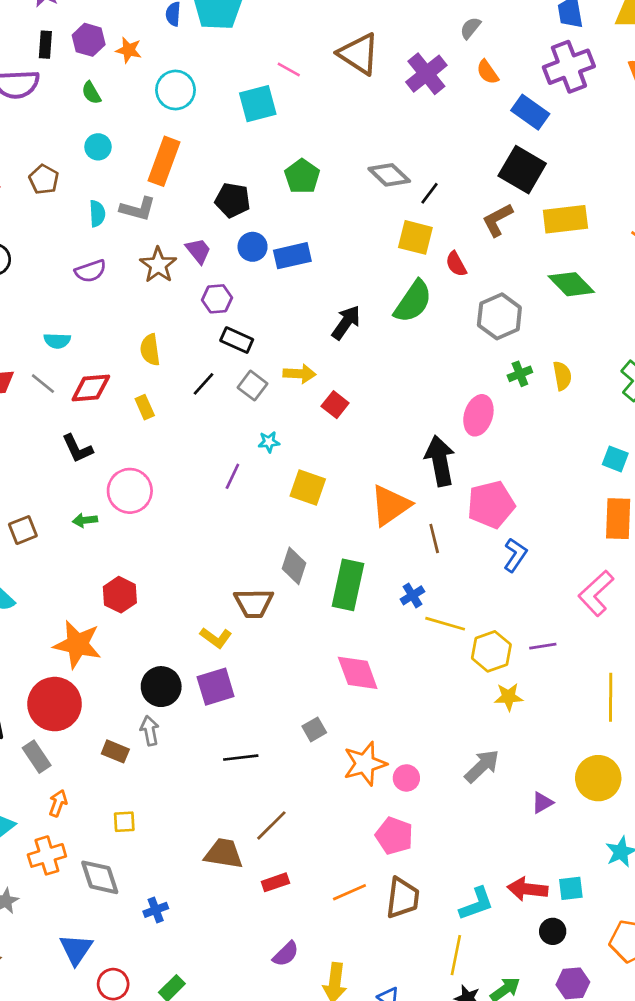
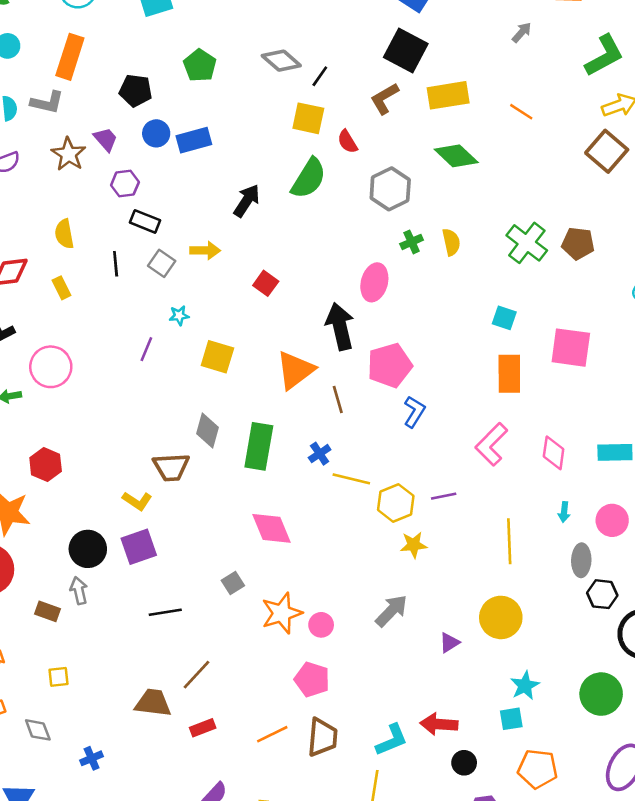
black line: (203, 384) -> (116, 264), turned -45
red square: (335, 405) -> (266, 283), moved
gray diamond: (100, 877) -> (38, 730), size x0.7
cyan square: (571, 888) -> (511, 719), moved

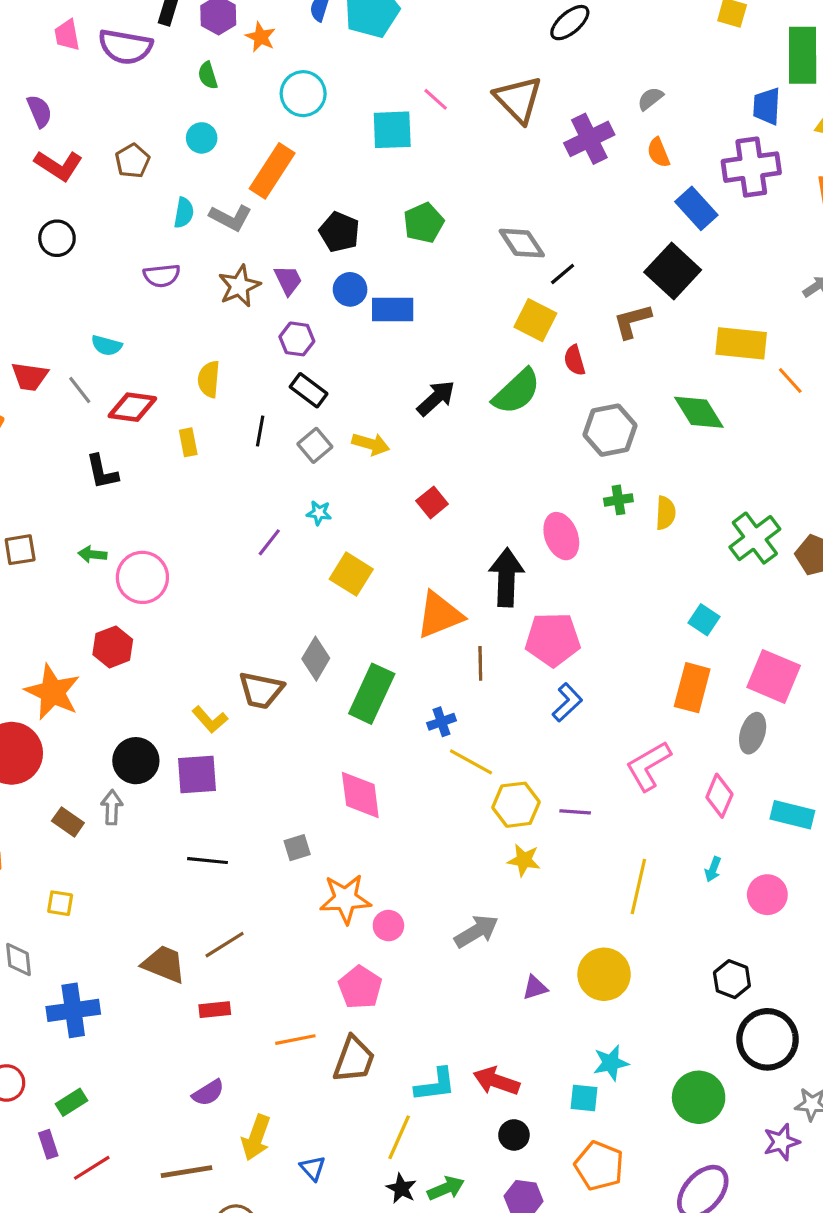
yellow rectangle: (448, 95) -> (741, 343), moved
pink ellipse: (374, 282) -> (561, 536), turned -51
pink circle: (51, 367) -> (142, 577), moved
gray ellipse: (581, 560) -> (753, 733), moved
blue cross: (92, 758) -> (73, 1010), size x1.8

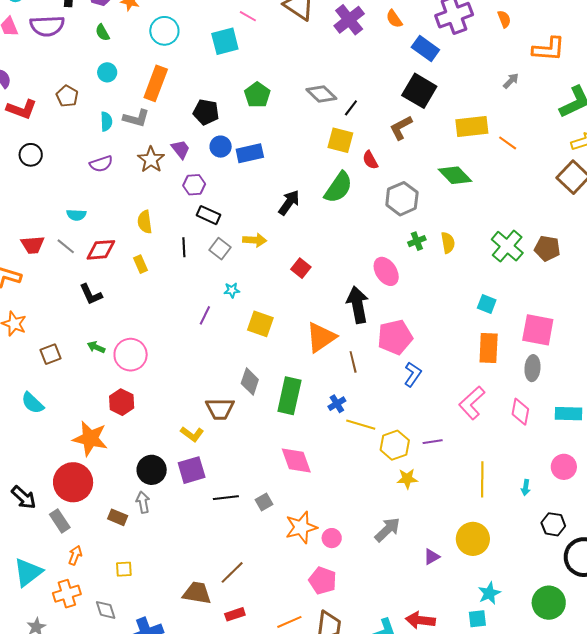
green arrow: (92, 554) -> (96, 347), turned 30
black line: (207, 861) -> (226, 498), moved
cyan arrow: (713, 869) -> (526, 488), moved

